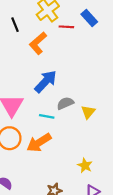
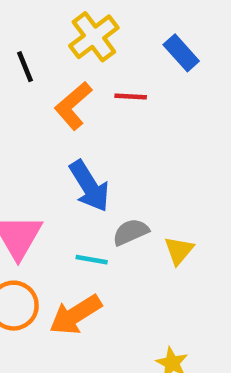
red line: (66, 27) -> (131, 96), moved
blue arrow: (46, 81) -> (89, 186), turned 105

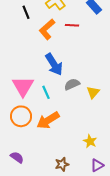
cyan line: (92, 260) -> (46, 92), moved, turned 56

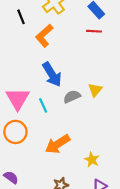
red line: (72, 25) -> (94, 31), moved
yellow triangle: (93, 92) -> (95, 90), moved
orange arrow: (48, 120) -> (57, 144), moved

